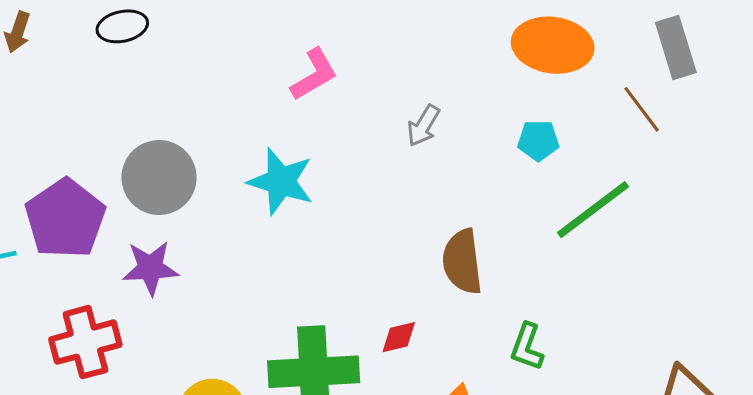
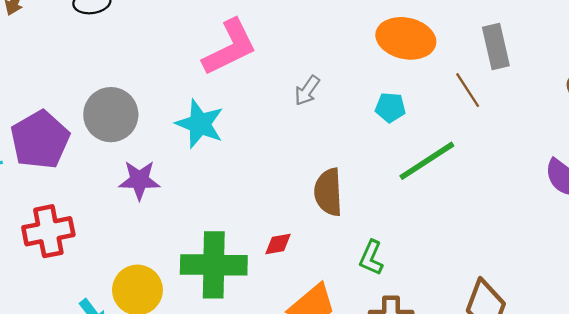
pink L-shape: (314, 75) -> (230, 47), size x1.5
purple star: (150, 268) -> (139, 180), moved

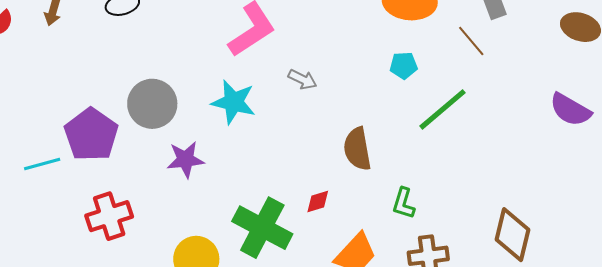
gray arrow: (307, 91) -> (303, 79), moved, turned -92
green cross: (214, 265) -> (262, 228), turned 34

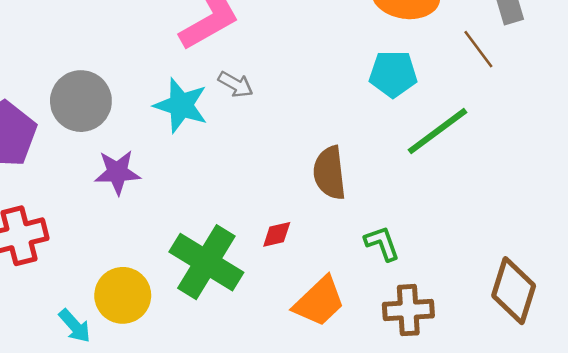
cyan pentagon: (404, 65) -> (393, 74), size x1.4
gray arrow: (303, 79) -> (236, 84), moved
green L-shape: (403, 203) -> (382, 243), turned 140

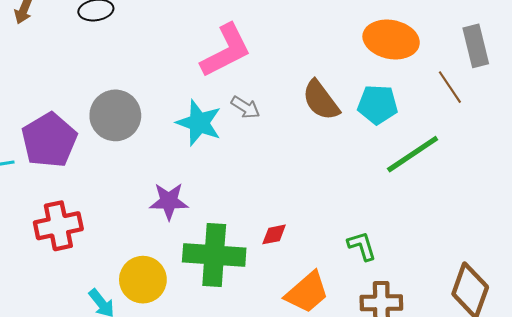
purple star: (117, 172) -> (169, 201), moved
brown semicircle: (330, 173) -> (321, 100), moved, turned -33
green cross: (206, 262) -> (214, 255), turned -30

